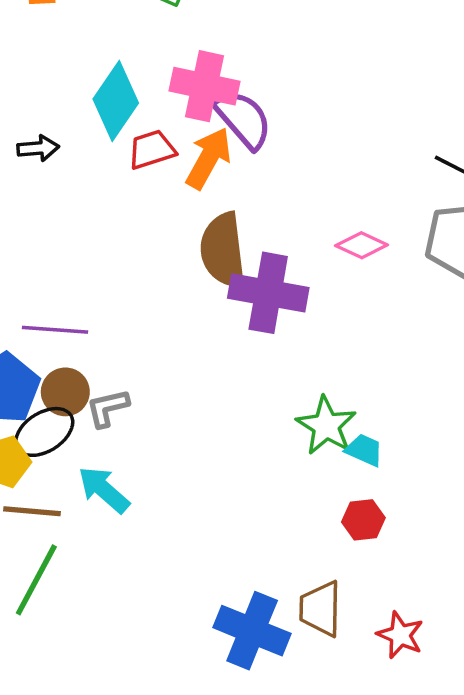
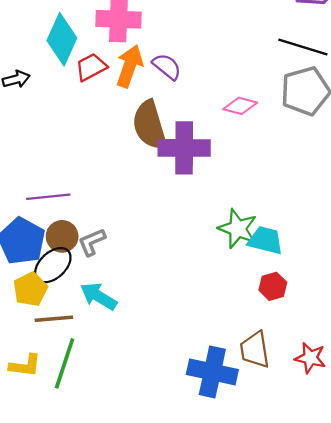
purple semicircle: (243, 119) -> (167, 67), moved, size x0.7
cyan trapezoid: (364, 450) -> (265, 240), size x1.4

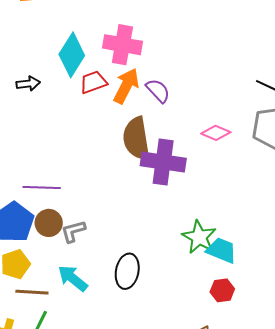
black ellipse: (53, 265) -> (127, 271), moved, turned -44

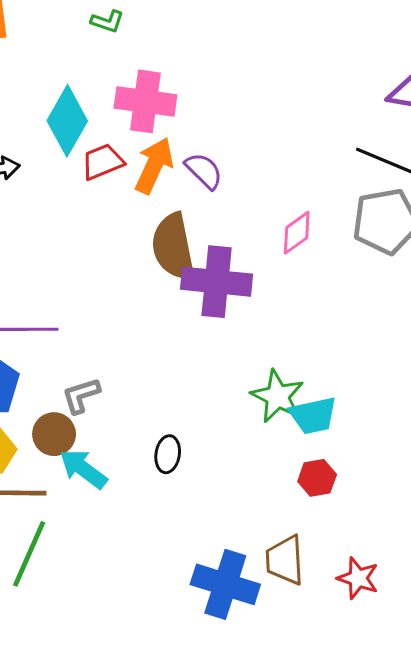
pink diamond: (216, 133) -> (297, 233), turned -56
brown circle: (49, 223) -> (54, 434), moved
cyan trapezoid: (221, 250) -> (313, 415), turned 148
black ellipse: (127, 271) -> (168, 454), size x0.7

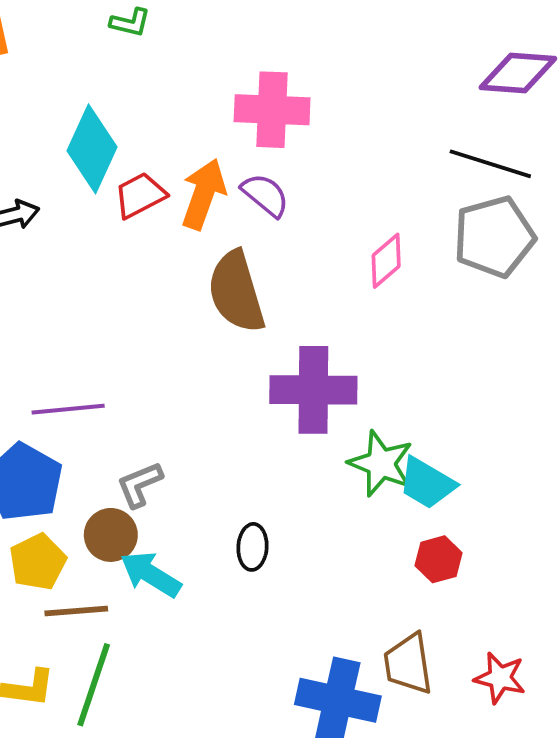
pink cross: (145, 101) -> (272, 110), moved
purple cross: (217, 282) -> (313, 390), moved
cyan trapezoid: (313, 415) -> (427, 483), turned 48

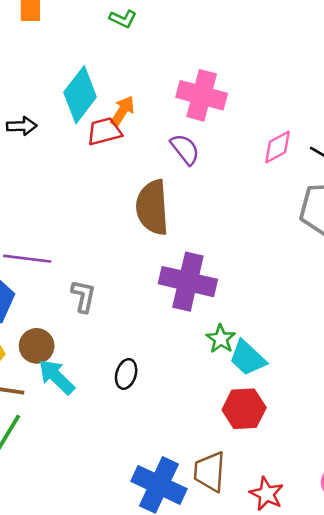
orange arrow: (204, 194) -> (123, 111), moved, size x0.7
pink diamond: (386, 261) -> (277, 147), moved
green star: (381, 464) -> (221, 339), size x0.7
gray L-shape: (140, 484) -> (83, 296), moved, turned 112
red hexagon: (439, 559) -> (244, 409), size x1.4

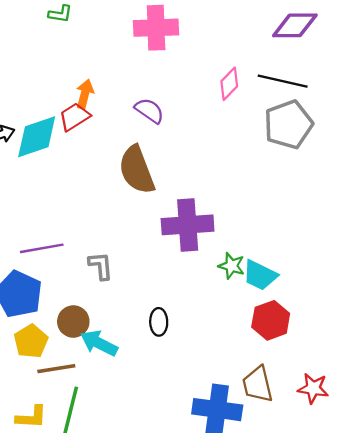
cyan diamond: (80, 95) -> (37, 137), moved, turned 51
pink cross: (202, 95) -> (156, 28), moved

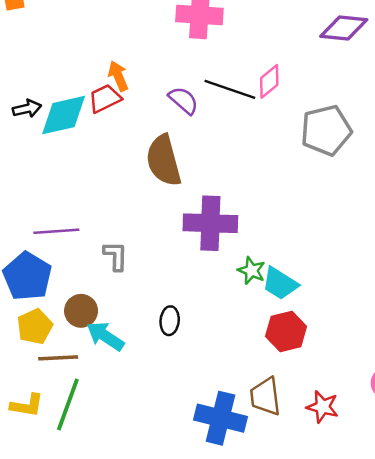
black line: (283, 81) -> (230, 89), moved
orange arrow: (85, 94) -> (118, 76), turned -44

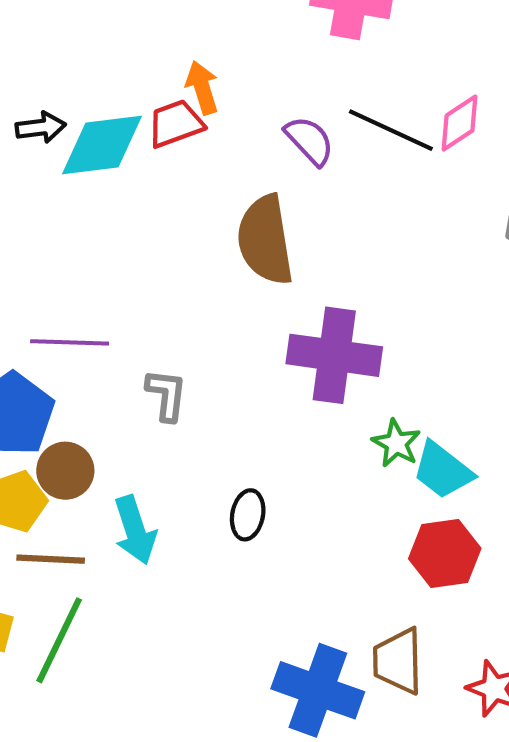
brown circle: (81, 311) -> (65, 471), moved
cyan arrow: (105, 336) -> (135, 530), turned -147

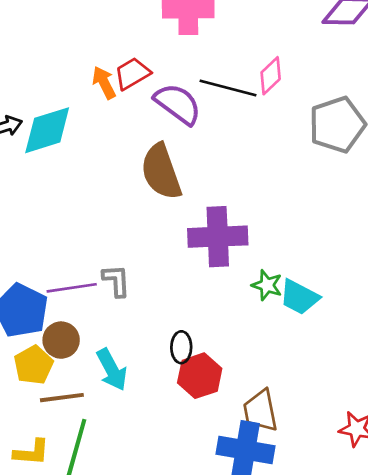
red trapezoid: (176, 124) -> (132, 74), moved
purple semicircle: (309, 141) -> (178, 104), size x1.4
purple line: (70, 342) -> (72, 288), moved
red hexagon: (445, 553) -> (200, 376), moved
brown trapezoid: (398, 661) -> (260, 411), moved

